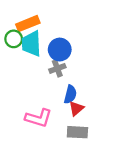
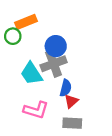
cyan trapezoid: (31, 44) -> (31, 74), moved, turned -30
gray cross: (57, 68) -> (54, 64), size x1.6

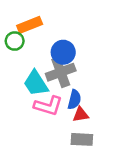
red triangle: (71, 101) -> (81, 115), turned 32
pink L-shape: (36, 110) -> (48, 106), moved

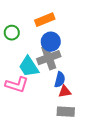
orange rectangle: (30, 25) -> (45, 20), moved
pink L-shape: (48, 106) -> (17, 85), moved

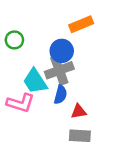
orange rectangle: (45, 20) -> (81, 24), moved
blue semicircle: (60, 80) -> (60, 95), moved

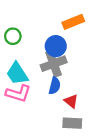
cyan trapezoid: (35, 81) -> (17, 74), moved
red triangle: (79, 112) -> (71, 101), turned 48

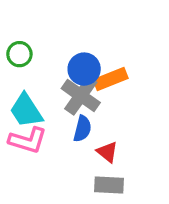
orange rectangle: (73, 22) -> (111, 79), moved
gray cross: (54, 64) -> (81, 96), turned -35

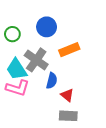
blue circle: (84, 69) -> (47, 27), moved
gray cross: (81, 96) -> (36, 60), moved

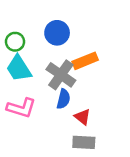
gray cross: (36, 60) -> (61, 75), moved
cyan trapezoid: (17, 69) -> (19, 68), moved

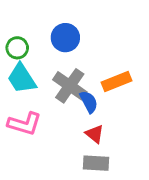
orange rectangle: (85, 61) -> (116, 81), moved
blue semicircle: (63, 99) -> (89, 102), moved, turned -42

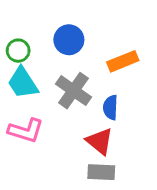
orange rectangle: (116, 81) -> (123, 61), moved
blue semicircle: (89, 102) -> (110, 107), moved, turned -150
red triangle: (95, 134) -> (100, 141), size x1.4

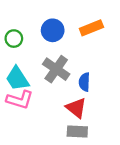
orange rectangle: (123, 61) -> (91, 28), moved
cyan trapezoid: (23, 83) -> (17, 79), moved

